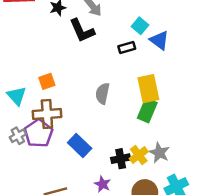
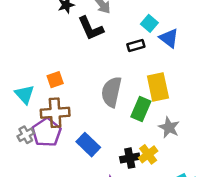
gray semicircle: (103, 93) -> (111, 92), size x1.4
green rectangle: (147, 110) -> (141, 109), moved
gray star: (159, 153) -> (169, 127), moved

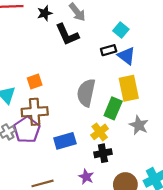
blue triangle: (169, 38) -> (126, 56), moved
blue rectangle: (88, 145) -> (65, 141), turned -60
yellow cross: (148, 154) -> (100, 132), moved

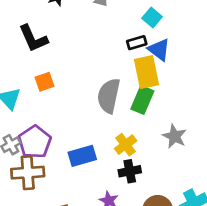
black L-shape: (67, 34) -> (33, 38), moved
yellow rectangle: (129, 88) -> (146, 72), moved
green rectangle: (113, 108) -> (142, 100), moved
brown cross: (35, 112) -> (28, 173), moved

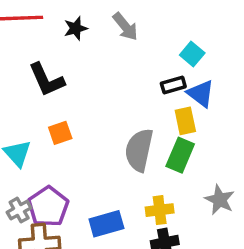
yellow rectangle: (146, 72) -> (185, 121), size x0.7
yellow cross: (126, 145) -> (160, 210), turned 30

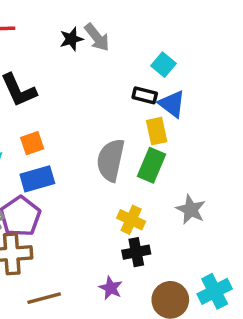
black star: (76, 28) -> (71, 39), moved
black rectangle: (173, 85) -> (145, 95), turned 30
yellow cross: (160, 210) -> (131, 220), turned 32
blue rectangle: (106, 224) -> (37, 179), moved

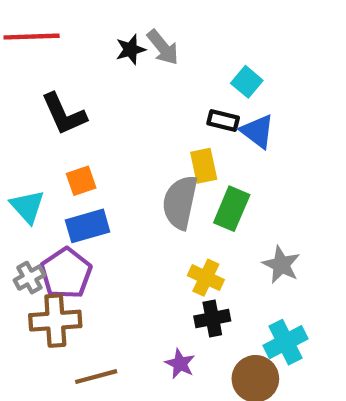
yellow rectangle: (157, 131) -> (204, 166), moved
cyan cross: (215, 291) -> (285, 342), moved

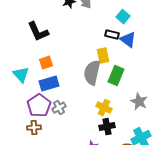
gray cross: (29, 278) -> (59, 108), moved
brown cross: (55, 321) -> (34, 128), size x0.6

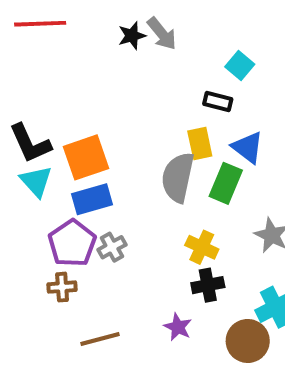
black L-shape: (38, 32) -> (30, 143), moved
blue triangle: (128, 40) -> (248, 147), moved
orange square: (46, 63) -> (86, 157), size x1.6

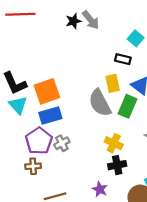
gray semicircle: (178, 177) -> (100, 103), turned -40

